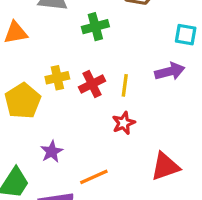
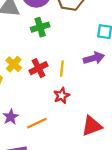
yellow cross: (57, 78) -> (14, 64), turned -35
orange line: (94, 177) -> (37, 123), moved

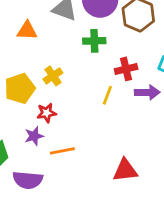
red cross: (38, 68) -> (126, 69), moved
red star: (62, 96) -> (47, 113), moved

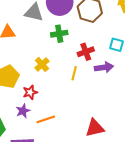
yellow cross: (53, 76) -> (42, 64), moved

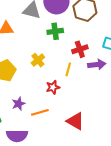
red star: (30, 92) -> (53, 87), moved
red triangle: (95, 128) -> (75, 121), moved, turned 42

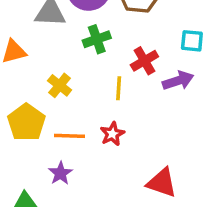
yellow cross: (38, 60) -> (60, 85), moved
yellow line: (68, 69) -> (119, 88), moved
orange line: (40, 112) -> (69, 136), moved, turned 30

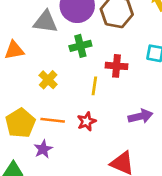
red cross: (144, 61) -> (117, 66), turned 30
purple arrow: (178, 81) -> (140, 116), moved
yellow pentagon: (26, 122) -> (20, 123), moved

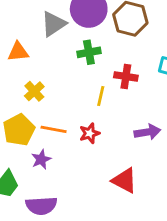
gray triangle: (45, 22) -> (54, 24), turned -45
yellow cross: (48, 80) -> (34, 91), moved

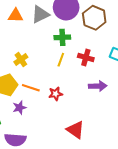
orange triangle: (18, 52) -> (16, 16), moved
yellow line: (101, 96) -> (61, 60), moved
purple arrow: (147, 132) -> (98, 86), moved

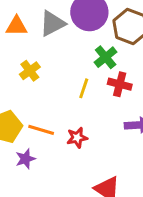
green cross: (62, 37) -> (106, 57), moved, turned -35
yellow cross: (21, 60) -> (30, 71), moved

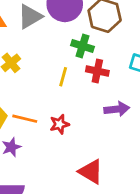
green cross: (106, 57) -> (82, 46), turned -30

